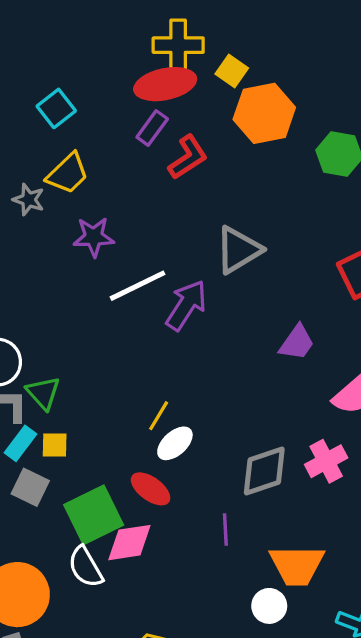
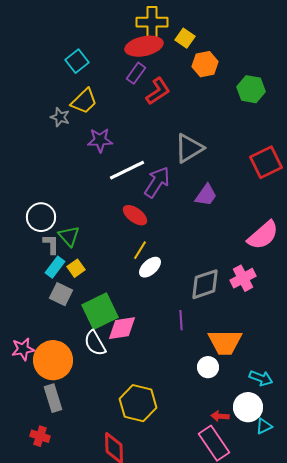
orange hexagon: (264, 113) -> (205, 64), size x0.7
purple trapezoid: (297, 343) -> (206, 195), moved
yellow square: (55, 445) -> (76, 268), turned -36
red ellipse: (151, 489) -> (135, 215), moved

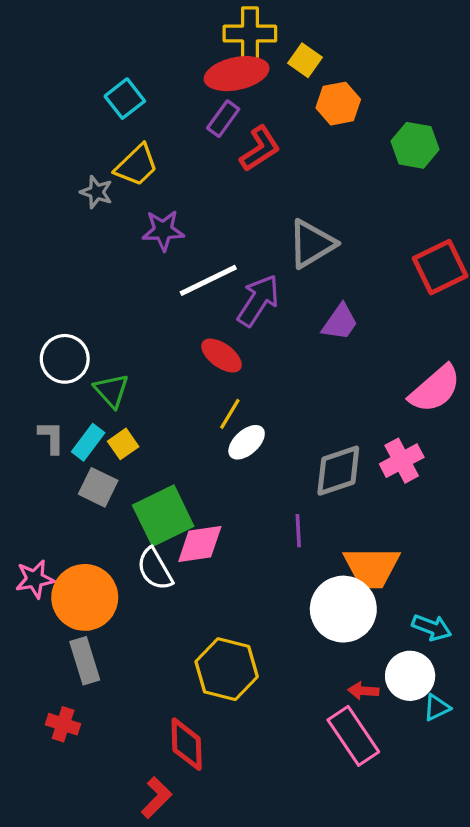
gray L-shape: (51, 244) -> (51, 437), moved
white circle: (208, 367) -> (343, 609), size x1.8

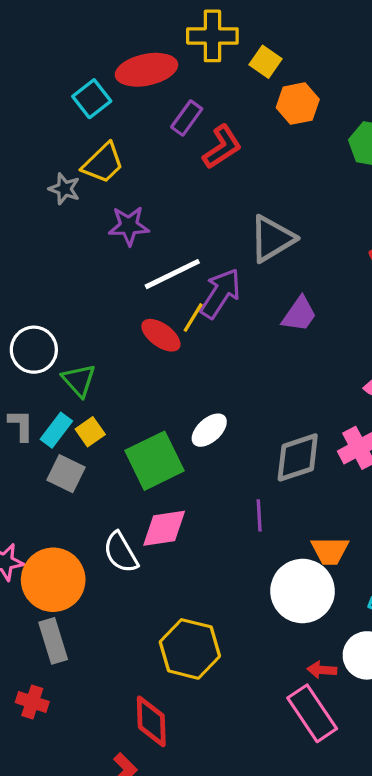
red ellipse: (237, 74) -> (146, 70), moved
red ellipse: (222, 356) -> (161, 335), moved
yellow line: (230, 414) -> (193, 318), moved
green square: (163, 516) -> (155, 461), moved
orange trapezoid: (372, 567) -> (330, 551), size x0.7

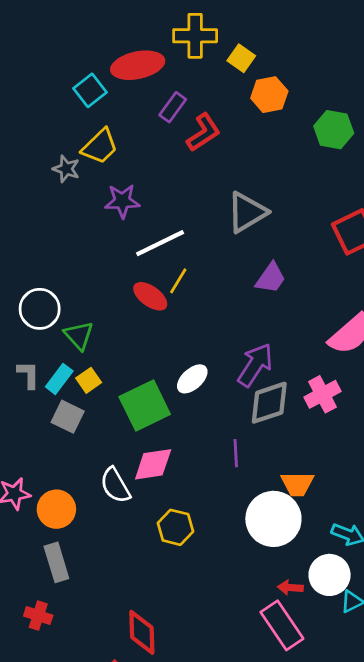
purple arrow: (220, 293) -> (255, 365), moved
orange circle: (53, 580) -> (56, 509), size x0.7
yellow hexagon: (190, 649) -> (175, 527), moved, size x0.7

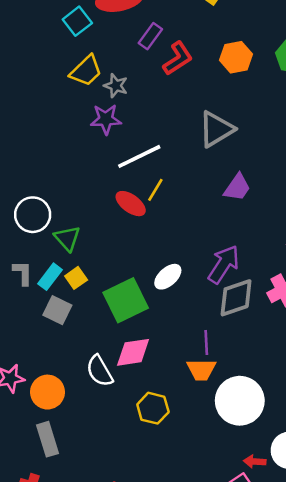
orange hexagon: (269, 95) -> (236, 57), moved
gray star: (66, 169) -> (116, 86), moved
orange trapezoid: (297, 484) -> (201, 370), moved

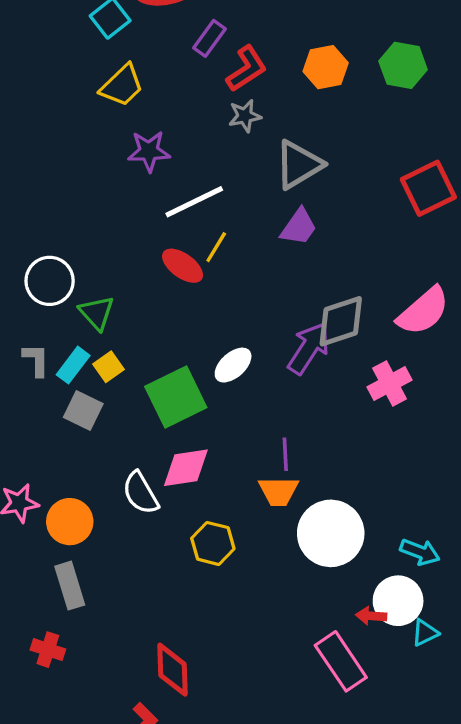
gray star: (116, 86) -> (245, 116), moved, turned -30
purple trapezoid: (237, 187) -> (299, 227), moved
gray diamond: (236, 298) -> (341, 321), moved
red arrow: (255, 462) -> (371, 616), moved

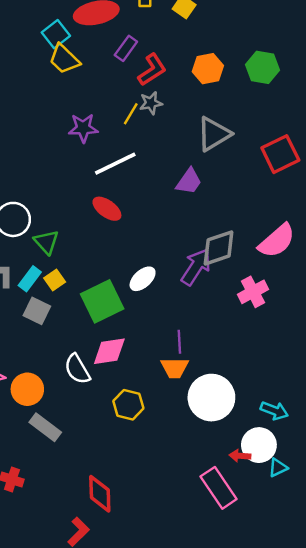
yellow trapezoid: (122, 86) -> (64, 59), moved, turned 88
gray triangle: (299, 165) -> (214, 134), moved
yellow line: (216, 247) -> (131, 114), moved
gray rectangle: (70, 586) -> (45, 427), moved, turned -36

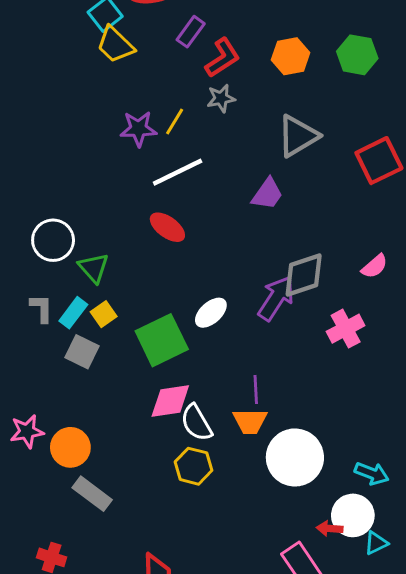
yellow line: (131, 114) -> (175, 121), moved
pink semicircle: (277, 241) -> (375, 266), size x0.6
white semicircle: (77, 369) -> (196, 423), moved

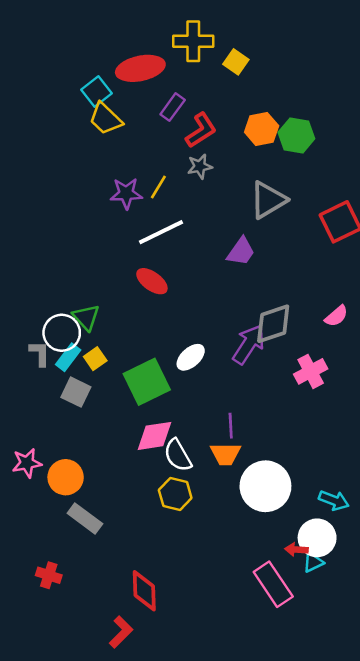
green hexagon: (357, 55) -> (296, 135), moved
white circle: (53, 240) -> (62, 333), moved
cyan triangle: (376, 543) -> (313, 562), moved

